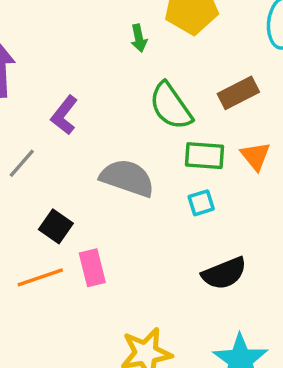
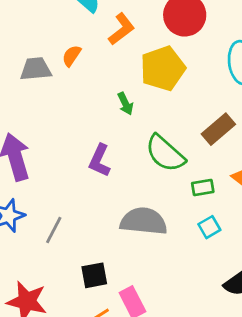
purple L-shape: (64, 115) -> (100, 160), moved
green rectangle: (204, 156) -> (203, 188), size x0.7
black square: (56, 226) -> (94, 275), turned -32

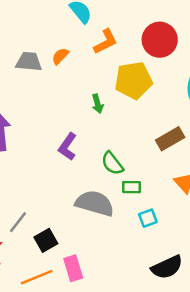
green semicircle: (165, 153) -> (112, 163), moved, size x0.7
green rectangle: (203, 188) -> (132, 187), moved
gray line: (54, 230) -> (18, 222), moved
black square: (94, 275) -> (46, 240), turned -30

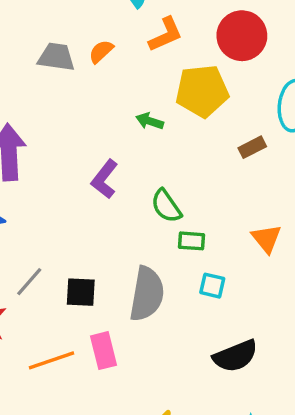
green arrow: (97, 104) -> (150, 121), turned 120
brown rectangle: (170, 139) -> (252, 147), moved, size x0.7
gray semicircle: (95, 203) -> (147, 294), moved, turned 81
cyan square: (148, 218) -> (212, 286), turned 30
black square: (46, 240) -> (81, 292), moved, turned 30

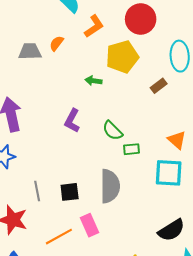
gray line: (29, 282) -> (37, 191), turned -42
cyan square: (212, 286) -> (169, 173), moved, size x1.8
black semicircle: (235, 356) -> (171, 230), moved

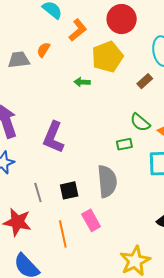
purple L-shape: (72, 121) -> (53, 137), moved, size x1.4
green semicircle: (112, 131) -> (140, 122), moved
orange line: (59, 237) -> (63, 234), turned -68

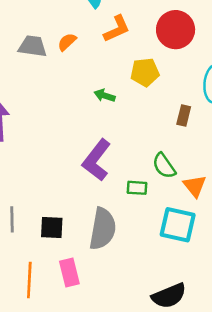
yellow pentagon: (107, 57) -> (145, 72), size x0.7
brown rectangle: (145, 81) -> (184, 115), turned -49
purple L-shape: (53, 137) -> (97, 160), moved

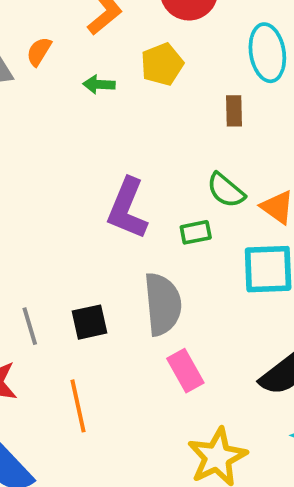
green arrow: (105, 96) -> (99, 84), moved
pink rectangle: (69, 272) -> (185, 371), moved

